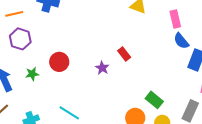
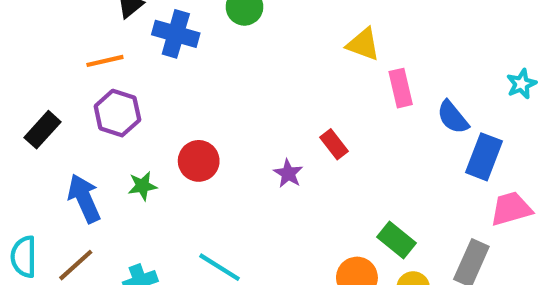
pink rectangle: (175, 19) -> (401, 88), moved

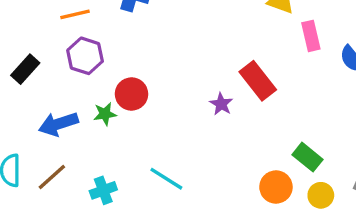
red rectangle: (334, 144) -> (258, 81), size x1.6
red circle: (199, 161) -> (132, 94), moved
blue arrow: (84, 198) -> (58, 124), turned -84

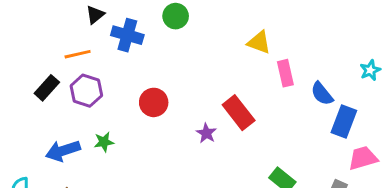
black rectangle: (25, 69) -> (47, 88), moved
red circle: (132, 94) -> (154, 102), moved

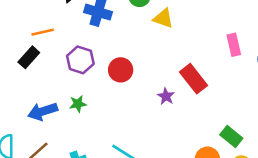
yellow triangle: (259, 42) -> (163, 18), moved
orange line: (78, 54) -> (43, 32), moved
purple hexagon: (86, 91) -> (80, 60), moved

